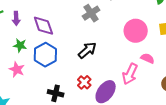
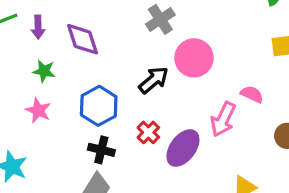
pink circle: (136, 31) -> (194, 58), moved
blue hexagon: (45, 55) -> (99, 106), moved

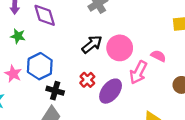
pink circle: (194, 58) -> (120, 48), moved
blue hexagon: (99, 106) -> (40, 66), moved
pink star: (38, 110) -> (13, 74), moved

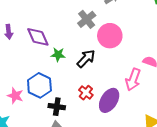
green star: (18, 36) -> (58, 55), moved
pink circle: (120, 48) -> (110, 36), moved

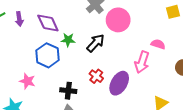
blue hexagon: (39, 85) -> (47, 55), moved

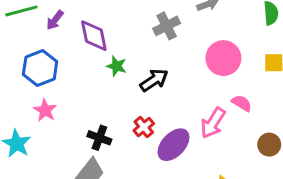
purple arrow: (19, 19) -> (55, 20), turned 32
pink circle: (118, 20) -> (223, 58), moved
blue hexagon: (47, 55) -> (40, 68), moved

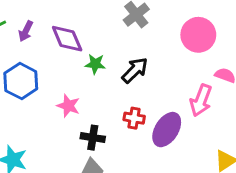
pink star: (45, 110) -> (68, 106), moved
red cross: (144, 127) -> (134, 118), turned -30

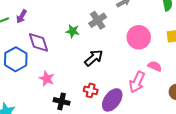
purple arrow: (26, 31) -> (22, 16), moved
purple diamond: (67, 39) -> (38, 42), moved
green star: (95, 64) -> (73, 31), moved

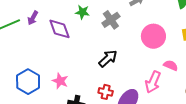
green star: (73, 31) -> (82, 12), moved
purple diamond: (38, 42) -> (59, 29), moved
blue hexagon: (16, 59) -> (28, 82), moved

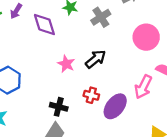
pink star: (60, 81) -> (66, 64), moved

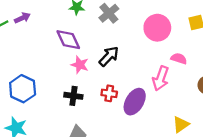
purple arrow: (16, 11) -> (22, 18), turned -140
purple diamond: (44, 24) -> (68, 40), moved
black cross: (59, 107) -> (73, 96), moved

